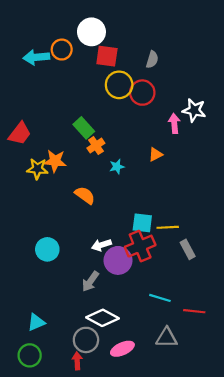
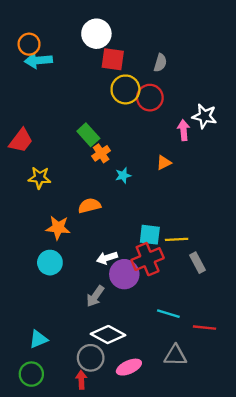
orange circle: (62, 50) -> (29, 44), moved
orange star: (55, 161) -> (58, 228), moved
orange semicircle: (85, 195) -> (89, 206), turned -50

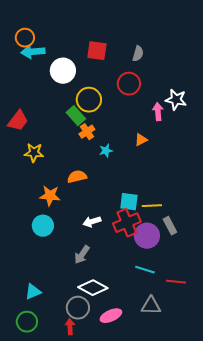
white circle: (96, 34) -> (63, 71), moved
yellow circle: (125, 89) -> (89, 100), moved
purple circle: (124, 274) -> (147, 236), moved

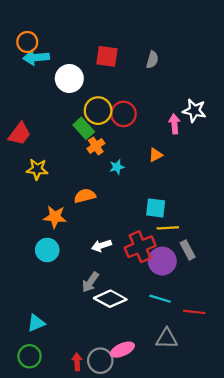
red circle: (129, 84) -> (124, 114), moved
cyan square: (129, 202) -> (156, 208), moved
white diamond: (93, 288) -> (110, 299), moved
gray circle: (78, 308) -> (100, 361), moved

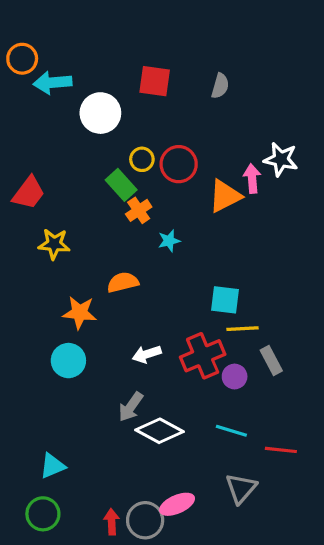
orange circle: (27, 42) -> (22, 59), moved
yellow circle: (98, 111) -> (142, 159), size x0.6
orange triangle: (156, 155) -> (225, 196), moved, size x1.6
purple circle: (162, 261) -> (235, 377), size x0.6
gray triangle: (167, 339) -> (241, 488), turned -50

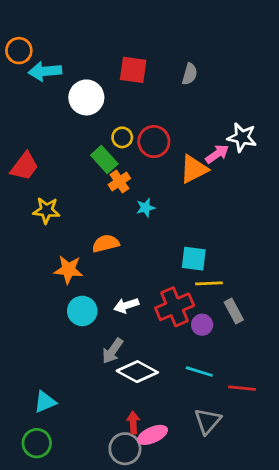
pink arrow: (252, 178) -> (217, 154), turned 60
cyan circle: (68, 361) -> (82, 311), moved
red arrow: (112, 522) -> (133, 423), moved

